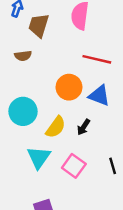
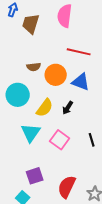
brown semicircle: (23, 56) -> (34, 67), moved

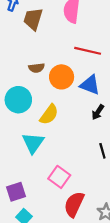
black arrow: (68, 108) -> (98, 112), moved
pink square: (60, 140) -> (59, 177), moved
purple square: (35, 176) -> (16, 192), moved

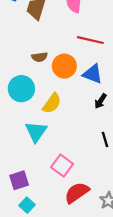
red semicircle: (74, 204) -> (77, 193), turned 30

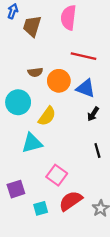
cyan triangle: (36, 132) -> (32, 143), turned 40
cyan square: (27, 205) -> (41, 208), moved, turned 32

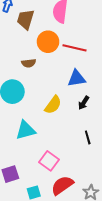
orange circle: (59, 81) -> (48, 42), moved
blue triangle: (86, 88) -> (77, 78), turned -30
yellow semicircle: (47, 116) -> (53, 105), moved

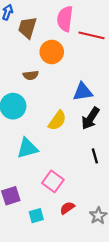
red line: (74, 48) -> (92, 35), moved
black arrow: (84, 103) -> (90, 118), size x1.5
red semicircle: (62, 185) -> (67, 208), size x0.6

